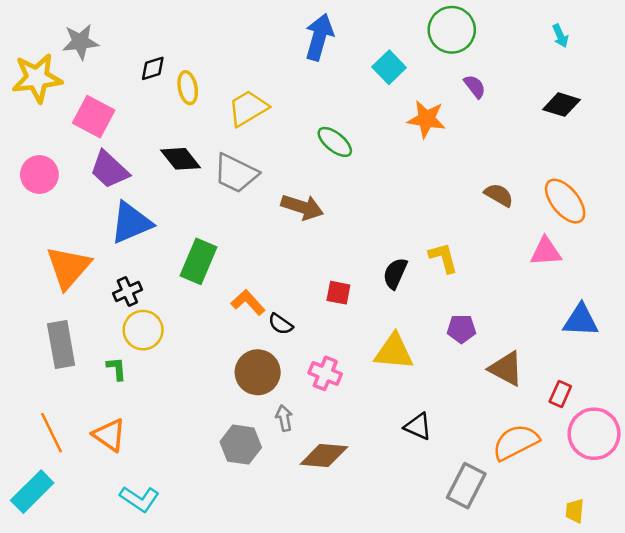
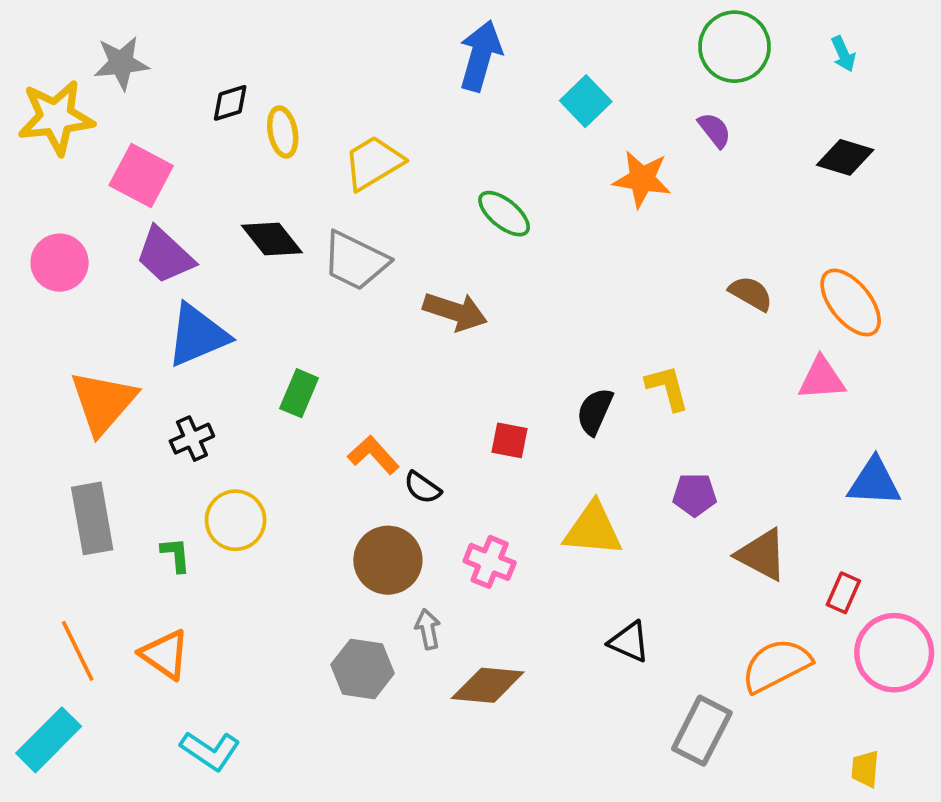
green circle: (452, 30) -> (734, 47), moved
green rectangle: (199, 261) -> (299, 393), size x0.7
yellow circle: (143, 330) -> (236, 520), moved

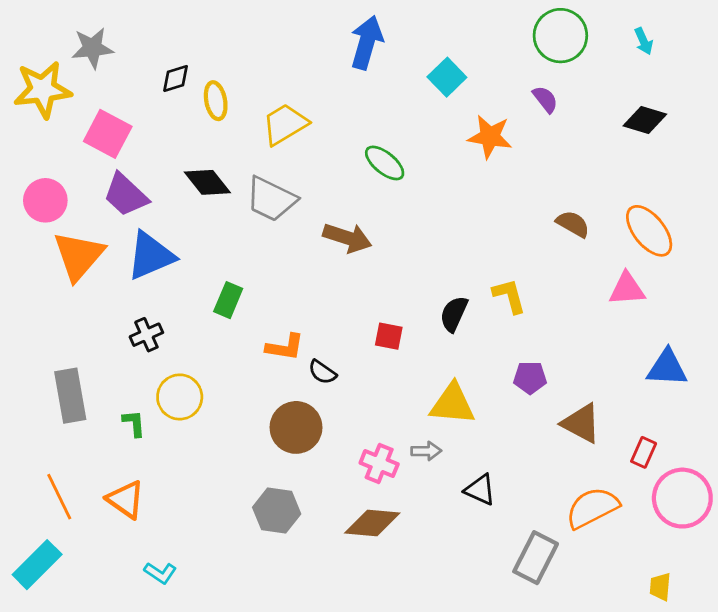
orange triangle: (103, 402) -> (79, 256), moved
orange L-shape: (373, 455) -> (285, 347), turned 141
pink cross: (490, 562) -> (379, 463), moved
gray arrow: (428, 629) -> (426, 451), moved, turned 100
cyan L-shape: (210, 751) -> (160, 573), size x0.7

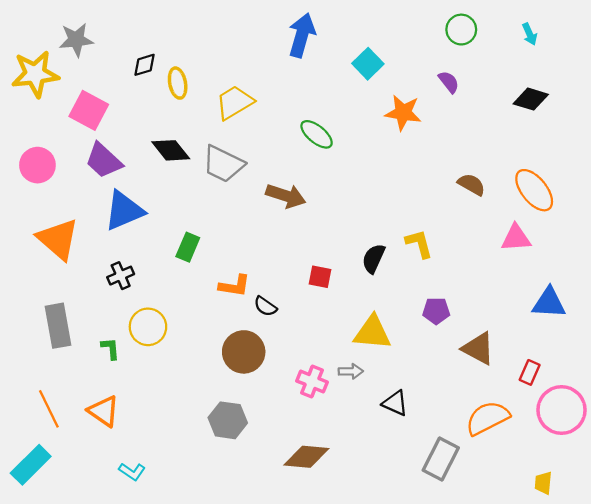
green circle: (560, 36) -> (461, 30), size x0.7
orange triangle: (79, 256) -> (58, 239), moved, turned -30
brown diamond: (372, 523) -> (306, 457), moved

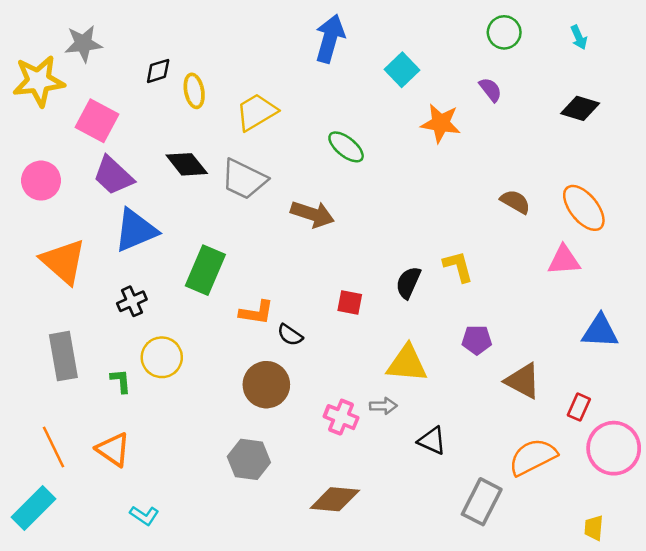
green rectangle: (188, 247) -> (205, 270), size x1.5

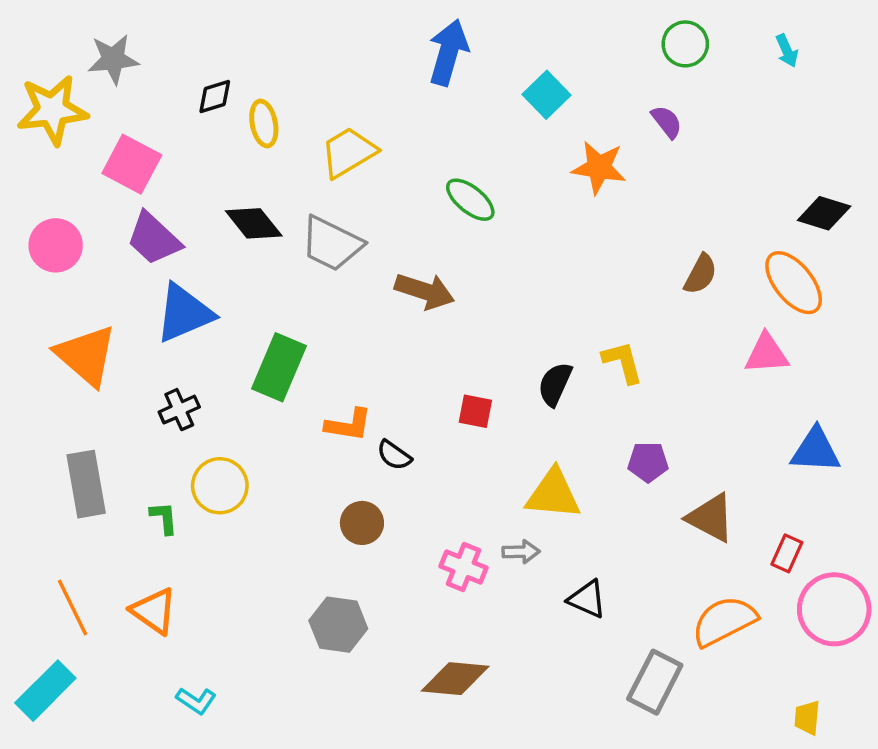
black diamond: (580, 108) -> (824, 213), moved
brown semicircle: (515, 202) -> (701, 274), turned 88
brown circle: (266, 385) -> (362, 523), size x0.7

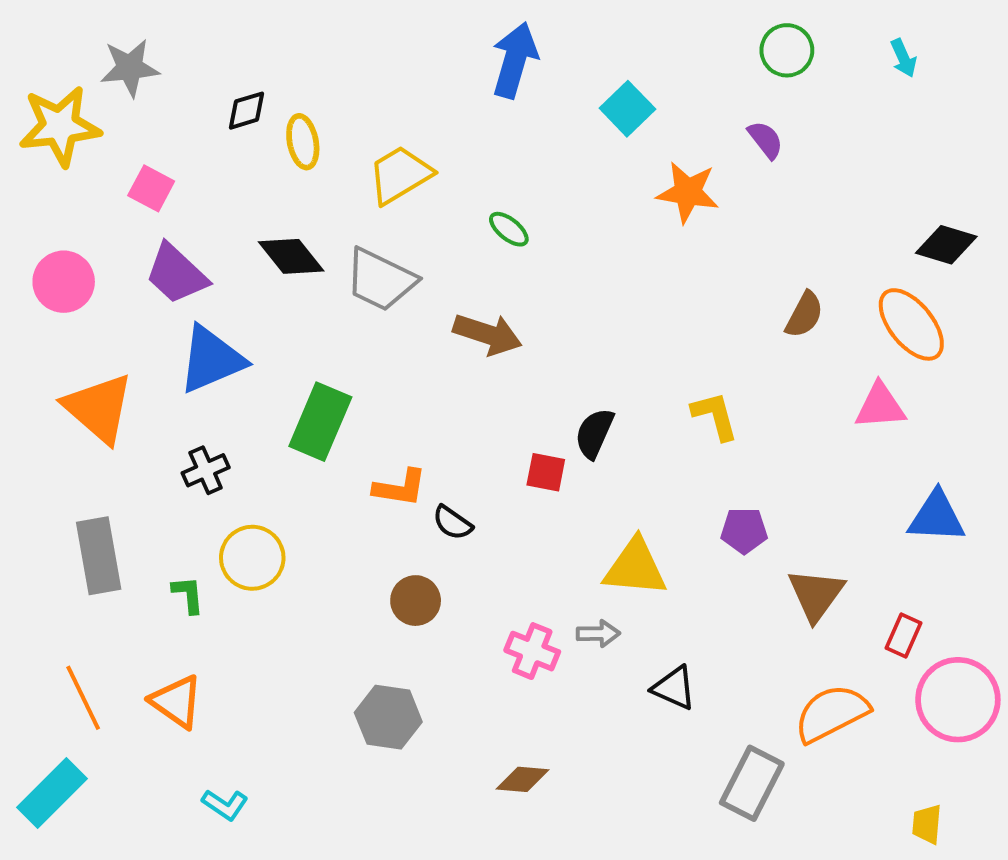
pink square: (132, 164) -> (151, 188), size x0.7
green ellipse: (470, 200) -> (509, 229), moved, size x0.7
black semicircle: (555, 384) -> (594, 433), moved
brown triangle: (711, 518) -> (816, 595), turned 38
brown diamond: (455, 679) -> (522, 779), size x0.7

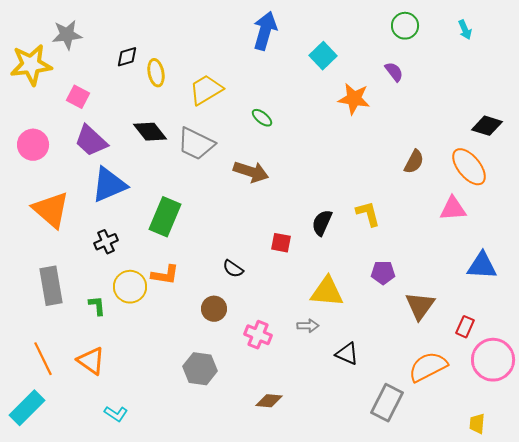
black semicircle: (594, 433) -> (322, 223), moved
orange L-shape: (400, 488) -> (165, 275), moved
pink cross: (532, 651) -> (258, 335), moved

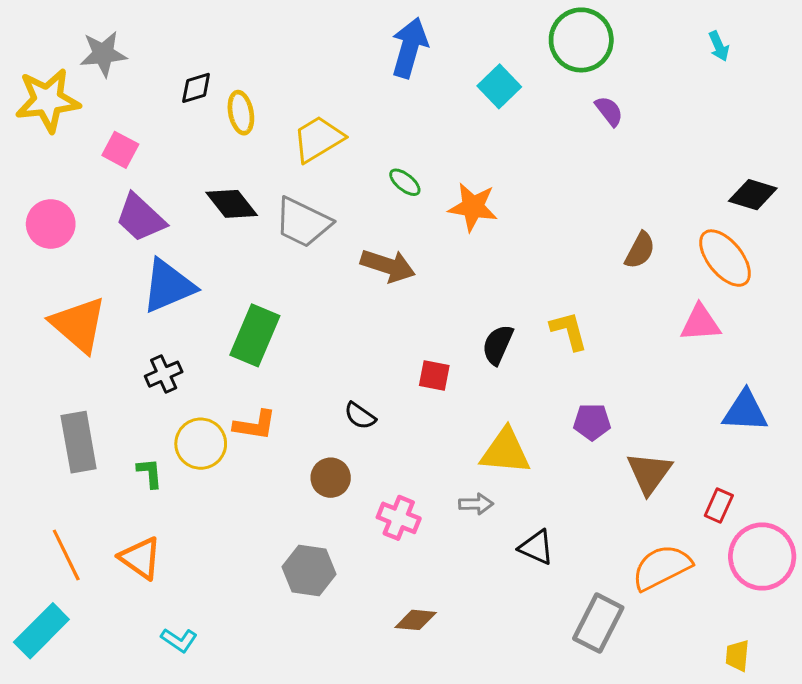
green circle: (405, 26) -> (581, 40), moved, size x1.5
orange star: (354, 99) -> (473, 207), moved

